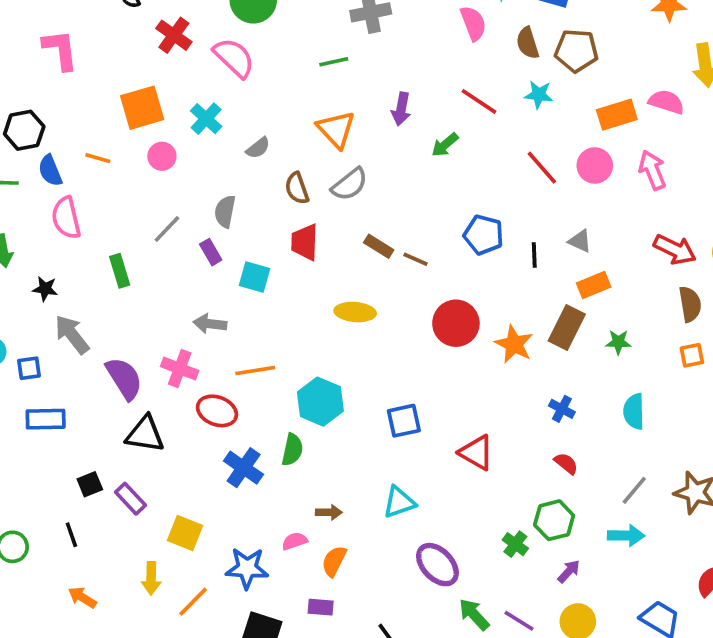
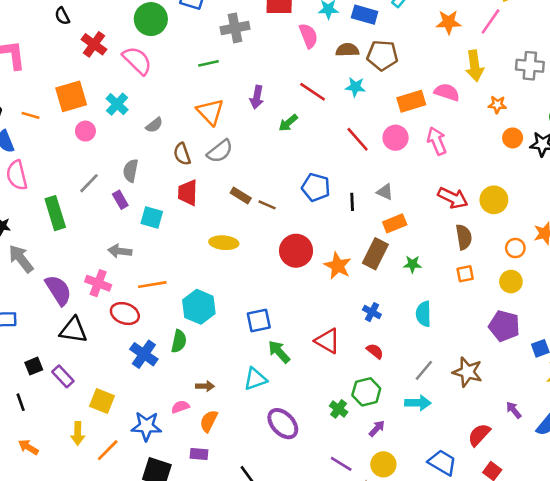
brown semicircle: (528, 43) -> (347, 50), turned 105
orange line: (98, 158) -> (31, 115), moved
green rectangle: (120, 271) -> (55, 213), size x1.4
red triangle: (476, 452) -> (327, 341), moved
green arrow: (474, 614) -> (279, 352), moved

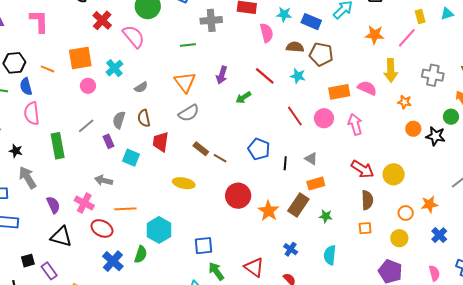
brown semicircle: (182, 154) -> (144, 118), moved
purple semicircle: (58, 290) -> (53, 205), size x0.7

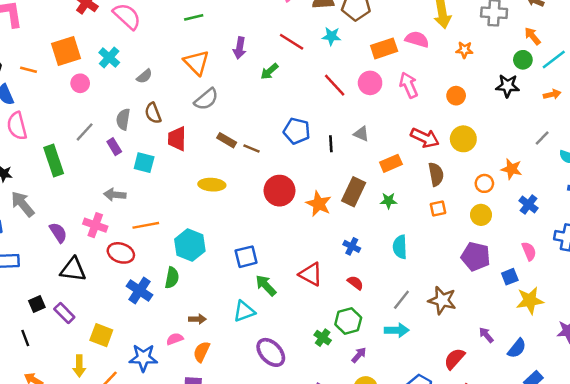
orange circle: (413, 129) -> (456, 96), moved
orange rectangle: (316, 183) -> (391, 163), moved
orange star: (429, 204) -> (512, 169), turned 30

